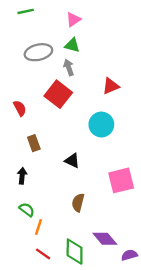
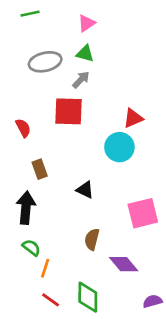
gray arrow: (69, 67) -> (81, 80), turned 63
red triangle: (111, 86) -> (133, 118), moved
red square: (58, 94) -> (69, 111), turned -36
black arrow: (22, 176) -> (26, 208), size x1.6
purple diamond: (105, 239) -> (124, 264), moved

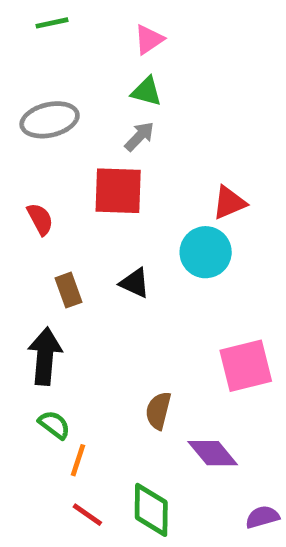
gray ellipse: (45, 62) -> (50, 120), moved
black triangle: (85, 190) -> (135, 283), moved

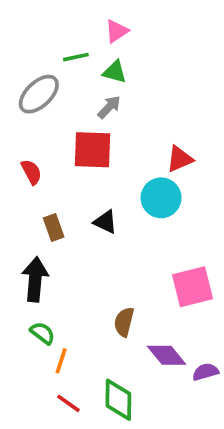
green line: (52, 23) -> (76, 57), moved
gray ellipse: (50, 120) -> (39, 94), turned -30
purple semicircle: (262, 517) -> (205, 372), moved

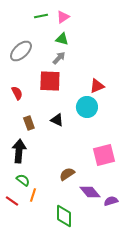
green line: (76, 57) -> (41, 16), moved
brown semicircle: (124, 322) -> (67, 174), turned 42
red line: (68, 403) -> (12, 201), moved

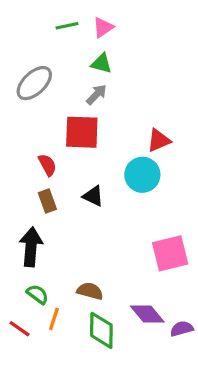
red semicircle: (17, 93) -> (47, 165), moved
brown semicircle: (67, 174) -> (90, 291), moved, turned 49
green diamond: (64, 216) -> (101, 330), moved

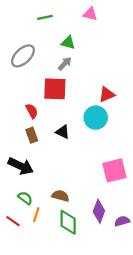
pink triangle: (103, 27) -> (90, 14), moved, turned 48
black arrow: (31, 247) -> (21, 166), turned 110
purple diamond: (147, 314) -> (99, 211), turned 60

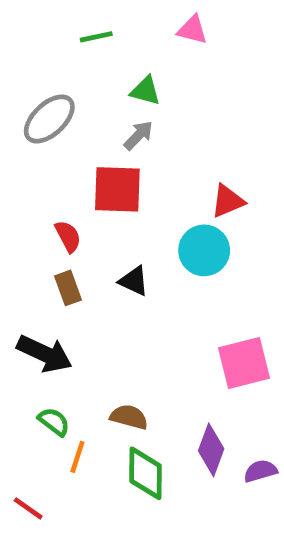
red line: (13, 221) -> (28, 508), moved

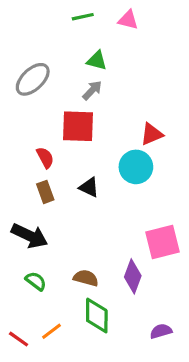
green line: (96, 37) -> (83, 17), moved
purple diamond: (211, 450) -> (133, 276), moved
orange line: (77, 457) -> (51, 331), moved, turned 35
purple semicircle: (260, 471) -> (161, 331), moved

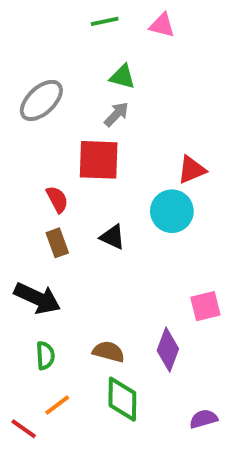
pink square: (163, 242) -> (205, 306), size x0.7
green semicircle: (36, 281) -> (45, 356), turned 50
orange line: (51, 331) -> (57, 405), moved

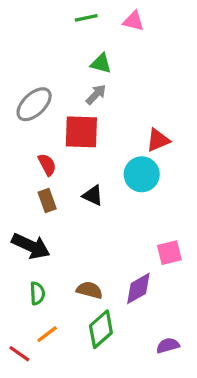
gray ellipse: (41, 100) -> (34, 104), moved
purple diamond: (168, 350) -> (138, 288), turned 40
green diamond: (122, 399) -> (101, 329), turned 48

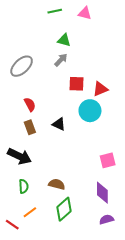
red square: (81, 132) -> (76, 84), moved, size x0.7
purple diamond: (138, 288) -> (102, 193), moved, turned -60

